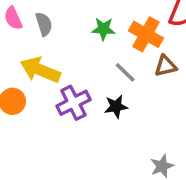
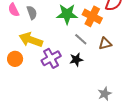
green star: (103, 29) -> (67, 14), size x1.5
brown triangle: (166, 66) -> (105, 44), moved

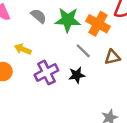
gray semicircle: (32, 13) -> (39, 16), moved, turned -32
yellow arrow: (31, 40) -> (23, 49), size x0.6

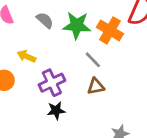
brown triangle: (112, 57) -> (96, 86), moved
black star: (77, 75) -> (56, 111), moved

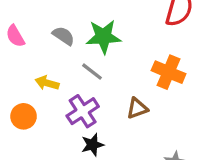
orange cross: (110, 30) -> (169, 72), moved
gray line: (93, 60) -> (92, 72), moved

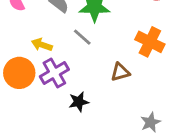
purple cross: (83, 111) -> (54, 73), moved
orange circle: (24, 116) -> (19, 73), size x1.4

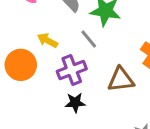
brown triangle: (120, 72) -> (121, 80), size x1.4
purple cross: (54, 73) -> (72, 70), moved

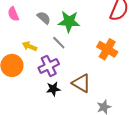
brown triangle: (121, 80) -> (81, 83), moved, turned 42

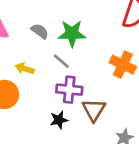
purple cross: (49, 66) -> (69, 90), moved, turned 36
brown triangle: (81, 83) -> (94, 110), turned 36

